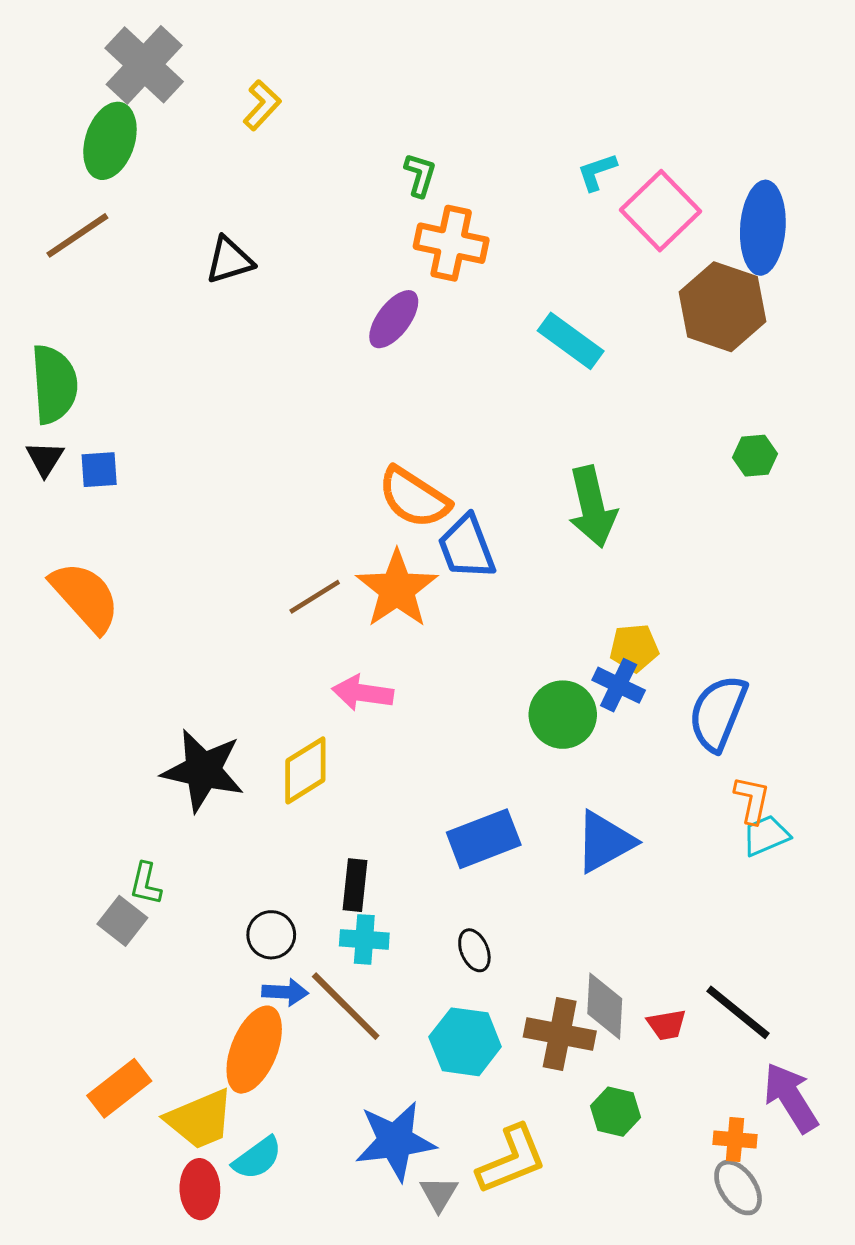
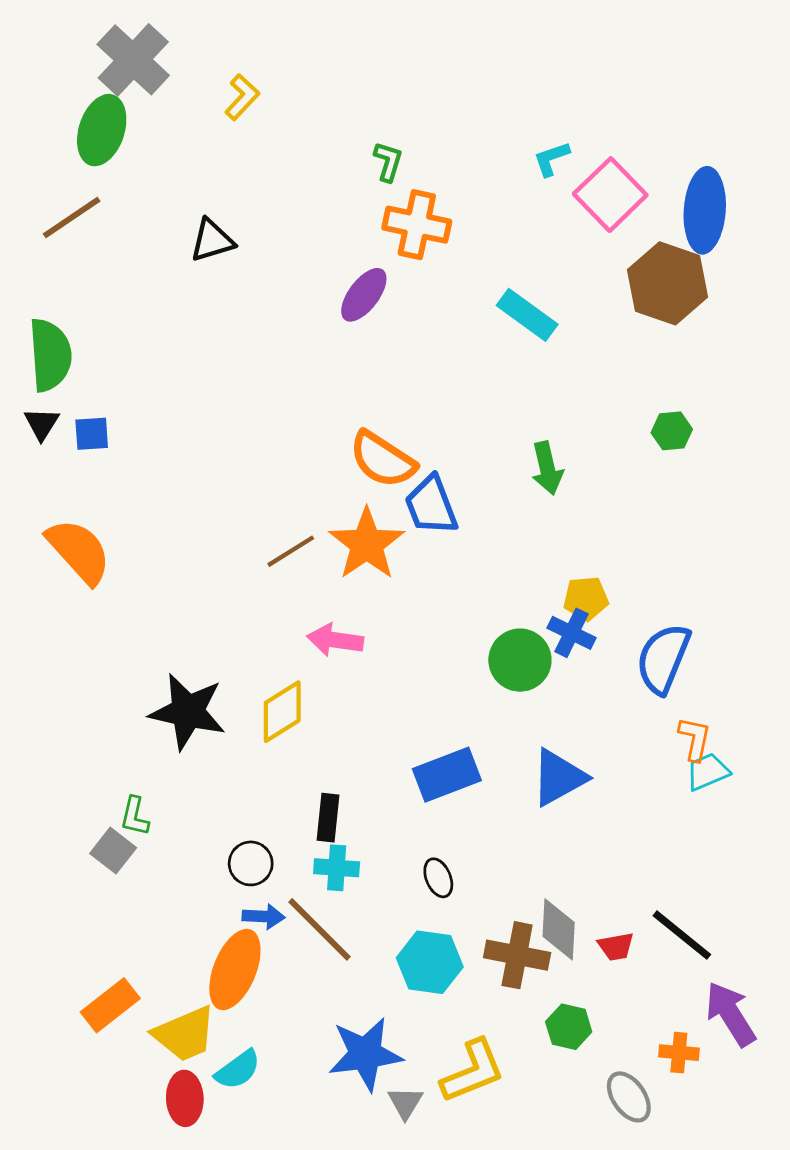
green hexagon: (755, 456) -> (672, 431), moved
green arrow: (592, 507) -> (547, 468), size x0.7
gray ellipse: (738, 1188) -> (629, 1097), moved

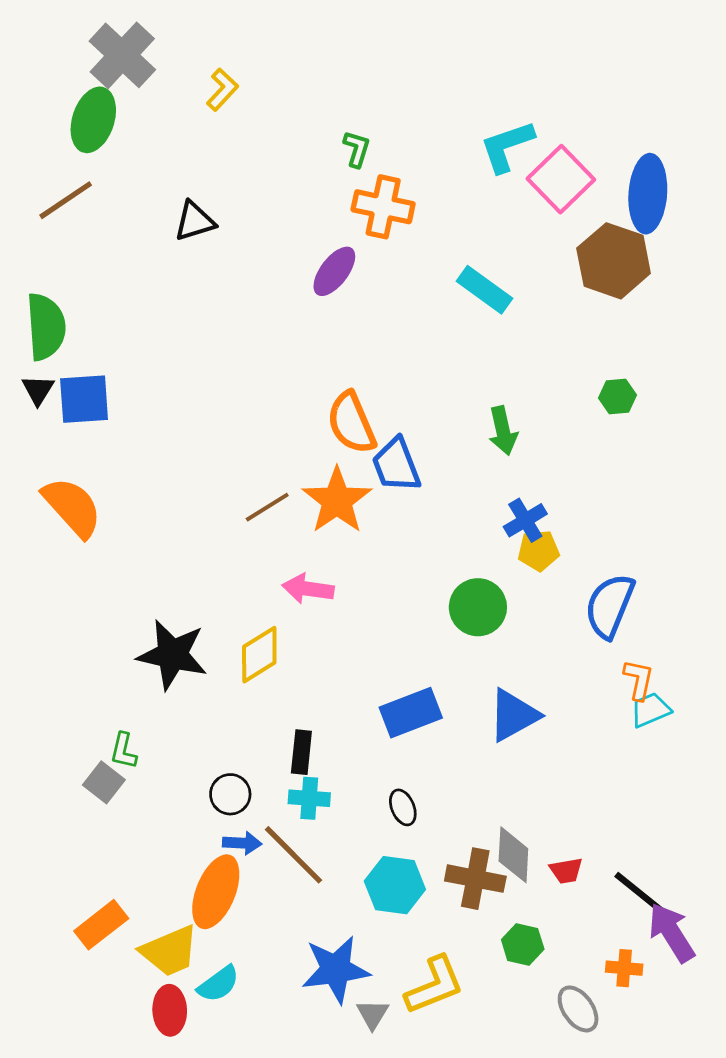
cyan L-shape: (551, 159) -> (507, 146), size x1.6
blue square: (92, 434) -> (84, 399), size x1.6
orange semicircle: (382, 460) -> (351, 423), turned 34
blue cross: (572, 633) -> (525, 520), moved, turned 33
black line: (682, 935) -> (641, 894), moved

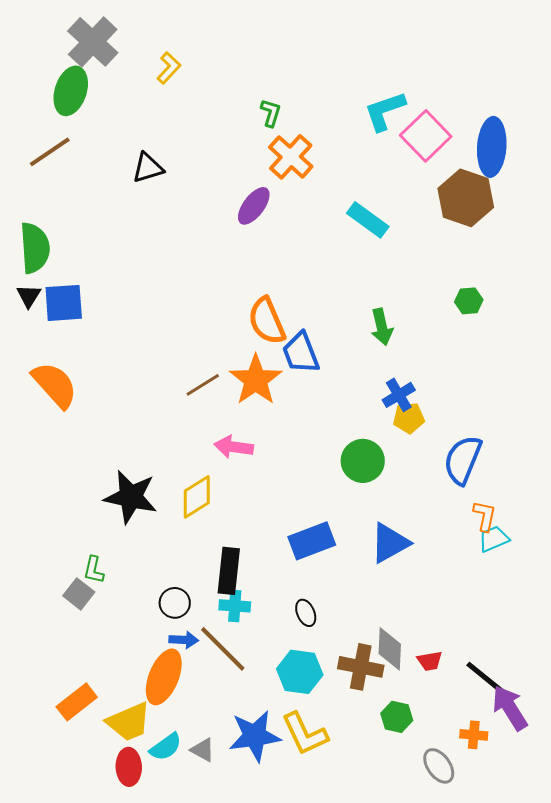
orange cross: (383, 207) -> (291, 157), turned 30
black rectangle: (301, 752) -> (229, 571), size x1.4
yellow L-shape: (434, 985) -> (305, 734), moved, turned 87
gray triangle: (373, 1014) -> (203, 750), moved, turned -32

